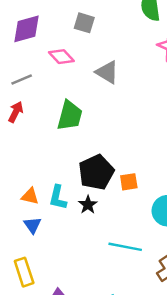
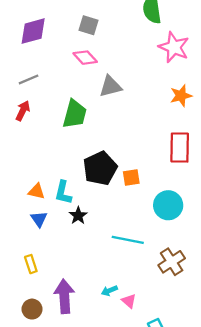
pink diamond: (61, 57) -> (85, 58), moved
gray triangle: (107, 72) -> (110, 86), moved, turned -45
black star: (88, 205) -> (78, 216), moved
yellow rectangle: (24, 272) -> (31, 264), size x0.7

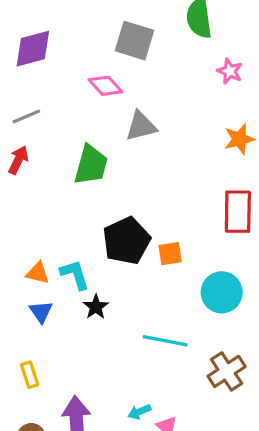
gray square: (89, 25) -> (135, 41), moved, size x1.4
pink star: (174, 47) -> (230, 71), size x0.6
cyan L-shape: (63, 193) -> (75, 275), turned 150

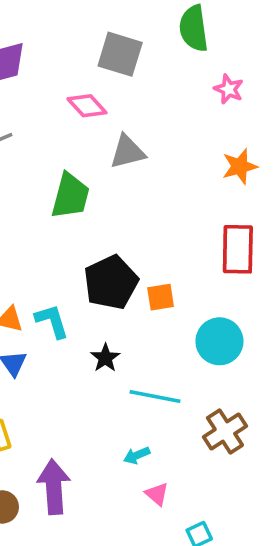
black star: (96, 307) -> (105, 358), moved
cyan arrow: (139, 412) -> (137, 455), moved

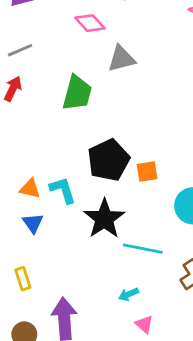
black star: (105, 358) -> (104, 219), size x1.8

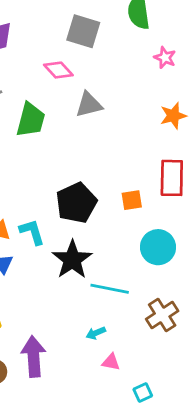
green trapezoid: (77, 93) -> (31, 120), moved
orange square: (147, 172) -> (132, 200), moved
pink triangle: (144, 324) -> (111, 362), turned -30

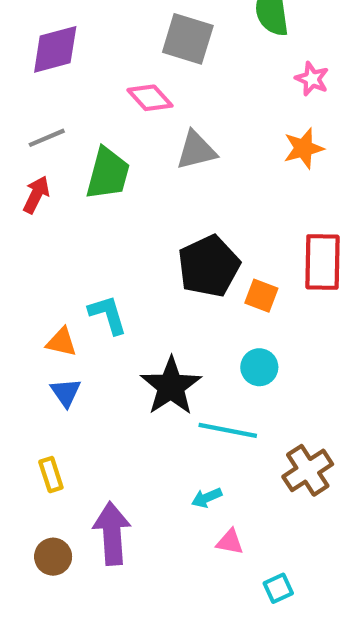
orange star: (173, 116) -> (304, 148), moved
orange square: (132, 200) -> (261, 296), turned 30
black pentagon: (76, 203) -> (209, 266), moved
cyan L-shape: (32, 232) -> (108, 315), moved
cyan circle: (158, 247) -> (259, 367), moved, size x0.7

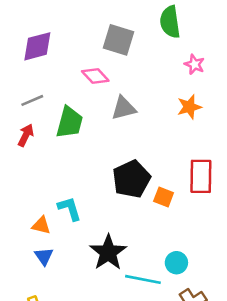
cyan circle: (259, 367) -> (176, 263), moved

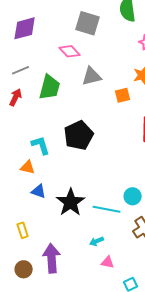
black pentagon: (131, 179) -> (79, 135), moved
orange square: (164, 197) -> (123, 95), moved, turned -35
cyan L-shape: (70, 209) -> (41, 145), moved
black star: (108, 252) -> (71, 202), moved
blue triangle: (44, 256) -> (39, 191), moved, turned -35

